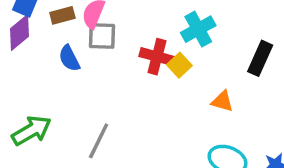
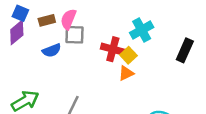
blue semicircle: (69, 58) -> (52, 50), turned -84
orange triangle: (222, 101) -> (126, 73), moved, turned -42

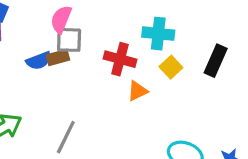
brown rectangle: (47, 20) -> (58, 57), moved
cyan cross: (142, 30) -> (158, 34), turned 35
yellow square: (128, 55) -> (171, 67), moved

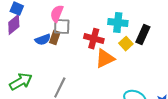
brown rectangle: (58, 57) -> (55, 38), turned -56
black rectangle: (216, 61) -> (143, 35), moved
orange triangle: (138, 91) -> (105, 59), size x1.5

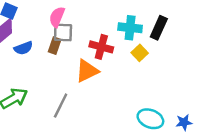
black rectangle: (143, 35) -> (159, 28), moved
blue semicircle: (43, 40) -> (23, 48), moved
orange triangle: (105, 59) -> (87, 71), moved

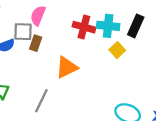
gray square: (63, 33) -> (23, 32), moved
red cross: (101, 47) -> (84, 27), moved

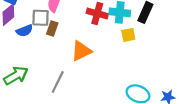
yellow square: (117, 50) -> (128, 35), turned 32

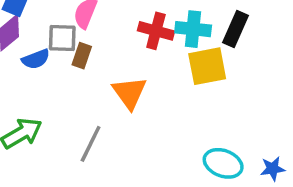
yellow square: (128, 35) -> (207, 66), size x1.6
orange triangle: (81, 51) -> (129, 93), turned -40

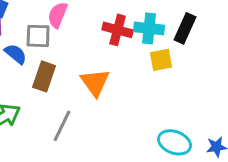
brown rectangle: (82, 56) -> (44, 76), moved, size x1.4
blue semicircle: (36, 59) -> (16, 54), turned -120
yellow square: (207, 66) -> (161, 60), size x0.7

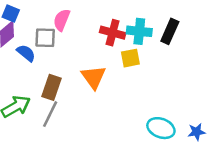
yellow square: (161, 60) -> (130, 58), moved
brown rectangle: (44, 76) -> (51, 87), moved
gray line: (62, 126) -> (50, 114), moved

